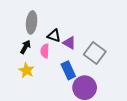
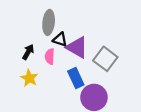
gray ellipse: (32, 22) -> (49, 22), moved
purple triangle: (69, 43) -> (77, 47), size x1.5

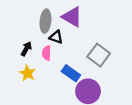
purple triangle: (77, 47) -> (72, 17), moved
blue rectangle: (76, 78) -> (71, 73), turned -30

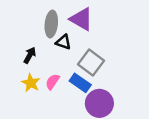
pink semicircle: (47, 53) -> (52, 82), moved, turned 32
gray square: (99, 55) -> (91, 62), moved

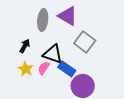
black triangle: (63, 42) -> (53, 54), moved, size x1.5
gray square: (91, 62) -> (85, 42), moved

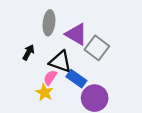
purple triangle: (68, 16) -> (76, 34), moved
yellow star: (26, 69) -> (44, 92), moved

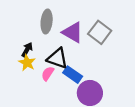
gray square: (97, 48) -> (100, 32), moved
yellow star: (44, 92) -> (27, 63), moved

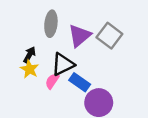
purple triangle: (73, 32) -> (80, 36), turned 50
black triangle: (57, 58) -> (63, 64), turned -45

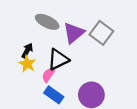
gray ellipse: (51, 24) -> (47, 22), turned -70
blue rectangle: (80, 82) -> (54, 95), moved

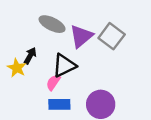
yellow star: (27, 64) -> (17, 68), moved
blue rectangle: (54, 95) -> (59, 104), turned -36

